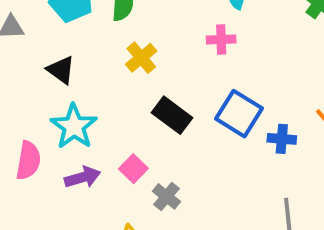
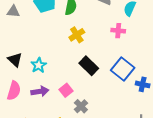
black triangle: (61, 70) -> (15, 60), moved
cyan star: (74, 126) -> (39, 65), size x0.7
pink semicircle: (28, 161) -> (14, 91), moved

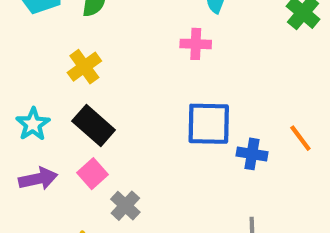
yellow cross: (77, 35) -> (84, 67), moved
black rectangle: (89, 66) -> (94, 125), moved
blue square: (123, 69) -> (209, 124), turned -35

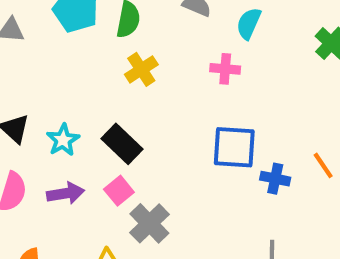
yellow cross: (84, 67) -> (141, 69), moved
gray cross: (125, 206) -> (149, 223), size x1.4

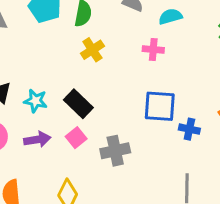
cyan semicircle: (249, 23) -> (170, 17), turned 50
cyan star: (63, 140) -> (36, 101), turned -30
gray cross: (149, 223) -> (115, 151), moved, turned 32

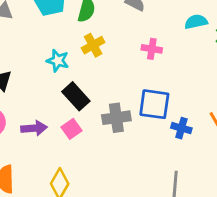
cyan semicircle: (170, 17) -> (196, 22), moved
cyan star: (36, 101) -> (58, 61), moved
gray cross: (115, 151) -> (116, 118), moved

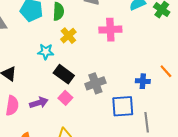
pink cross: (152, 49) -> (110, 30), size x1.5
blue square: (154, 104) -> (123, 106), moved

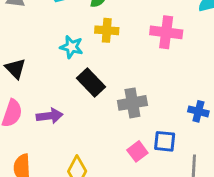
yellow cross: (68, 36) -> (107, 30), turned 35
pink square: (65, 98) -> (137, 151), moved
blue square: (123, 106) -> (165, 141), size x0.7

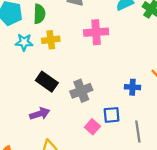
cyan star: (72, 47) -> (24, 42), moved
purple arrow: (50, 116) -> (40, 114), moved

